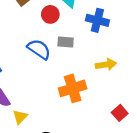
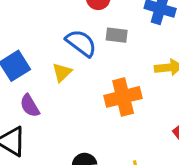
yellow triangle: (20, 117) -> (62, 72), moved

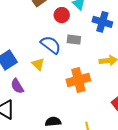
yellow triangle: (62, 72) -> (38, 64), turned -32

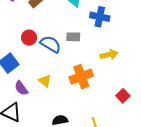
red circle: (62, 15) -> (29, 38), moved
yellow triangle: (38, 64) -> (45, 81), moved

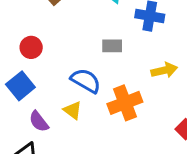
red circle: (29, 38) -> (31, 47), moved
blue semicircle: (51, 44) -> (86, 81), moved

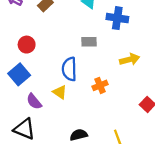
blue semicircle: (86, 81) -> (69, 69), turned -120
orange cross: (125, 103) -> (100, 85), size x0.6

